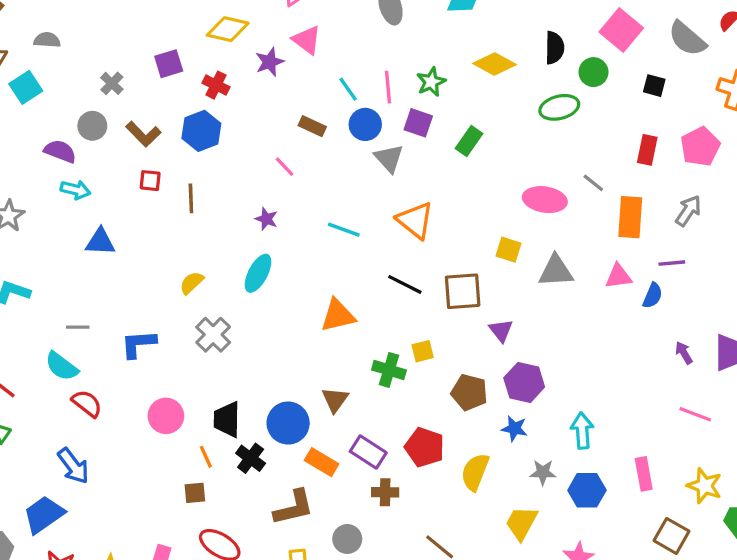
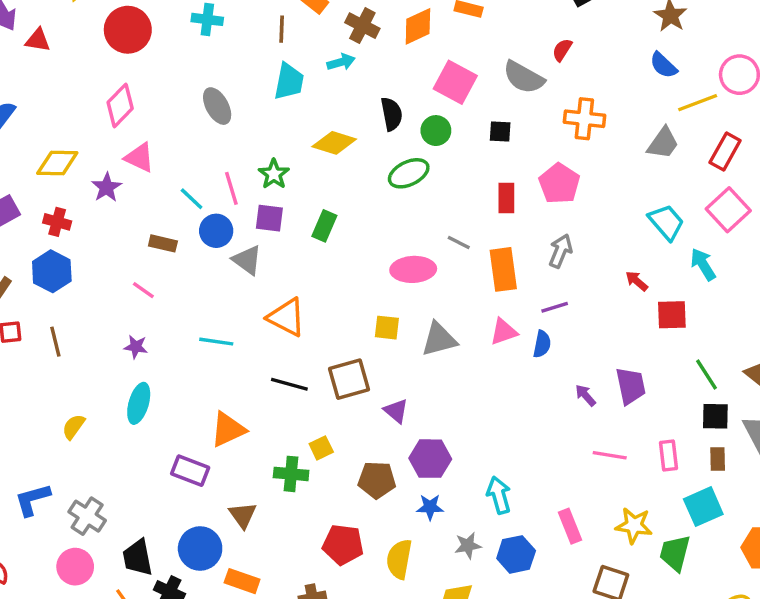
gray cross: (213, 335) -> (87, 516), moved
purple rectangle: (368, 452) -> (190, 471), moved

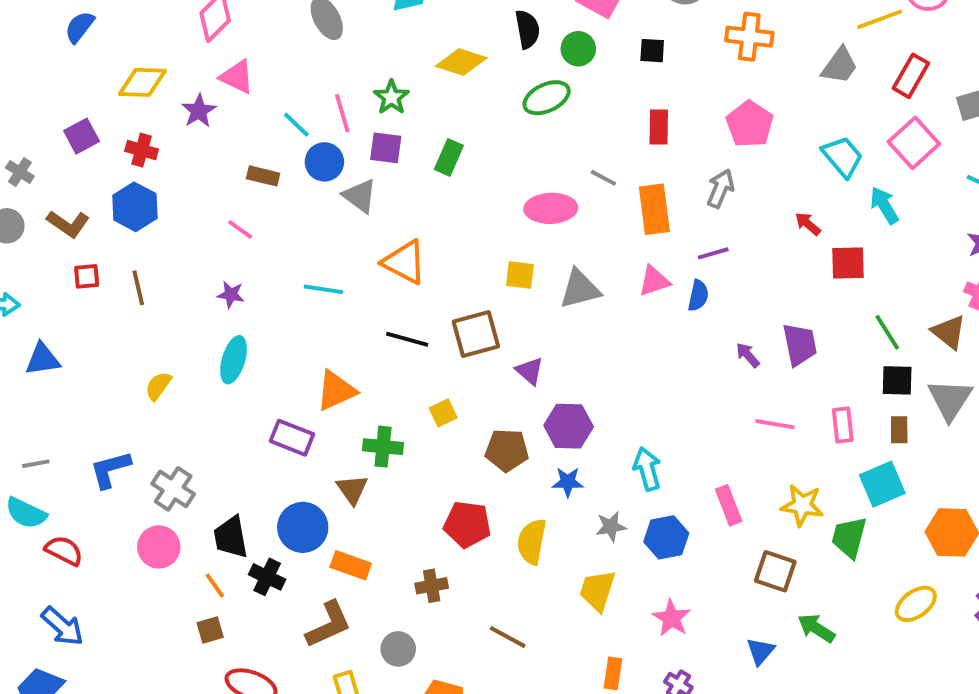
pink pentagon: (559, 184) -> (750, 124), moved
green cross: (291, 474) -> (383, 447), moved

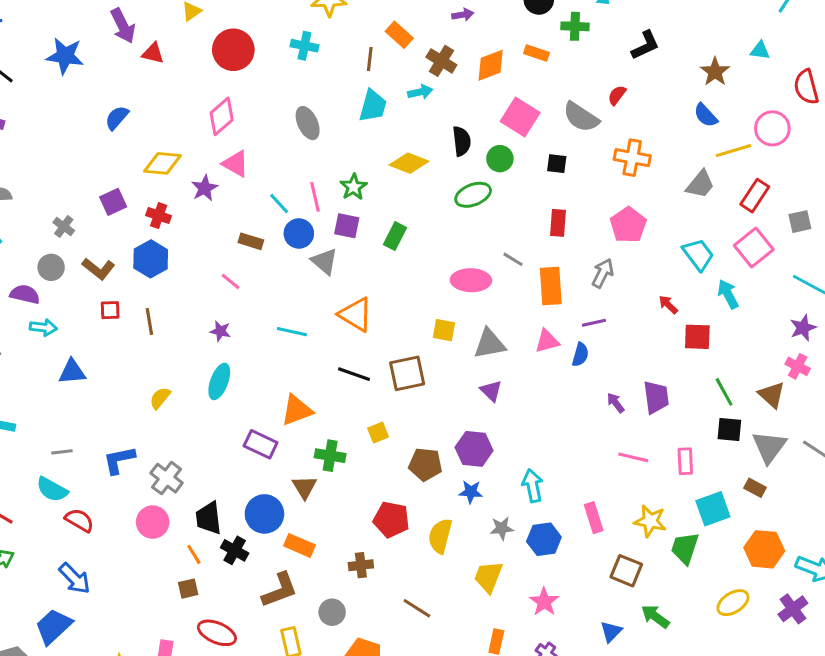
purple triangle: (530, 371) -> (491, 391), moved
brown rectangle: (899, 430) -> (755, 488), moved, turned -65

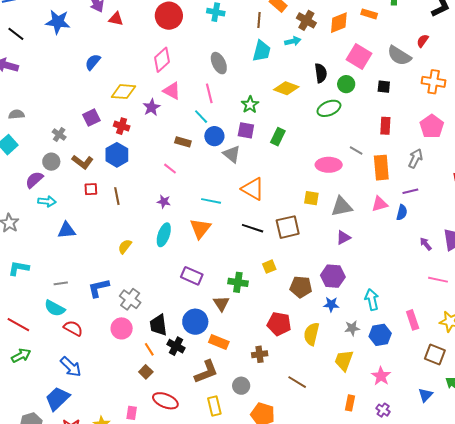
pink line: (315, 197) -> (209, 93), moved
purple semicircle: (25, 294) -> (34, 180), turned -54
purple triangle: (491, 391) -> (343, 238), turned 49
orange triangle: (297, 410) -> (200, 228), moved, turned -30
brown square: (188, 589) -> (146, 372), turned -32

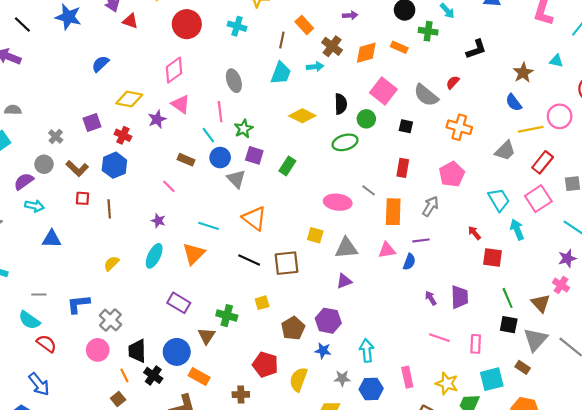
green star: (250, 105) -> (244, 129), moved
brown pentagon: (301, 287) -> (293, 328), turned 30

